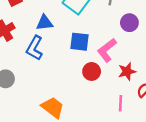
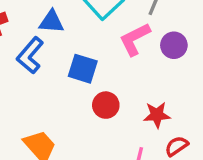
blue square: (79, 42) -> (83, 69), moved
pink L-shape: (107, 50) -> (135, 39), moved

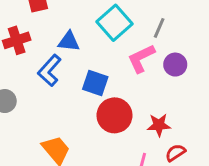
red circle: (106, 105) -> (115, 115), size x1.5

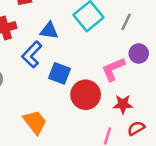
pink L-shape: (141, 58) -> (113, 69), moved
blue square: (95, 83) -> (59, 73), moved

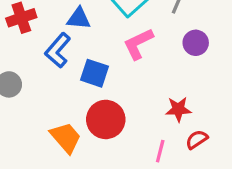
pink L-shape: (113, 69) -> (138, 44), moved
red circle: (86, 95) -> (106, 119), moved

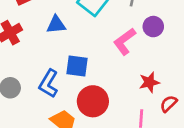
pink L-shape: (138, 44) -> (125, 42), moved
blue L-shape: (58, 50) -> (49, 84), moved

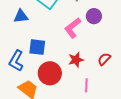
red star: (149, 82) -> (76, 60), moved
red semicircle: (169, 104) -> (104, 59), moved

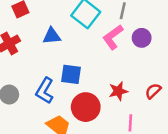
pink L-shape: (73, 28) -> (113, 37), moved

